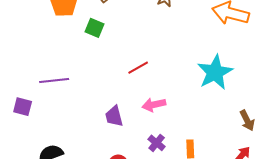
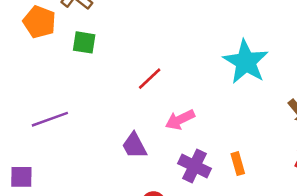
purple square: (23, 107) -> (21, 177), moved
purple cross: (157, 143) -> (194, 166), size x1.4

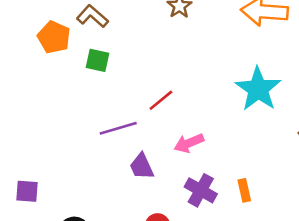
purple line: (50, 119) -> (118, 128), moved

